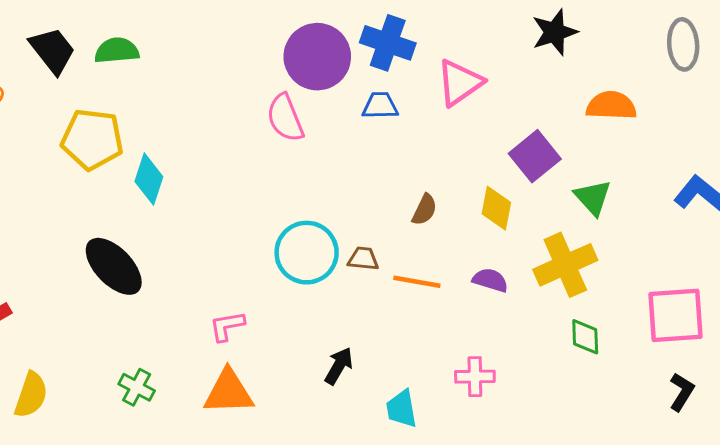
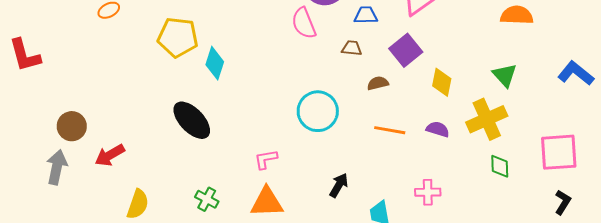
purple square: (535, 156) -> (406, 50), moved
brown semicircle: (424, 210) -> (378, 83), moved, turned -130
brown trapezoid: (363, 259) -> (352, 48), moved

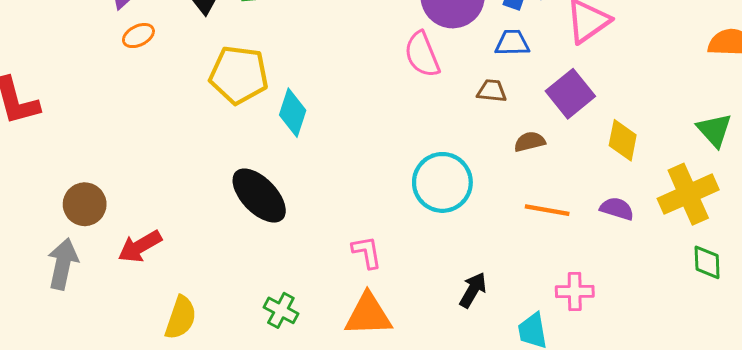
pink L-shape: (266, 159) -> (367, 252), turned 90
pink cross: (428, 192) -> (575, 292), moved

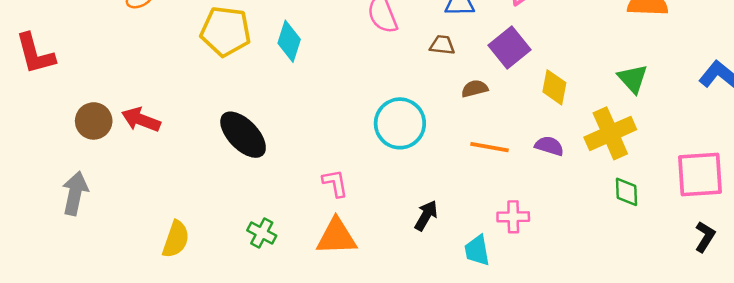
cyan diamond: (293, 113) -> (289, 41), moved
brown circle: (85, 204) -> (94, 121), moved
red arrow: (140, 246) -> (141, 120), moved, turned 51

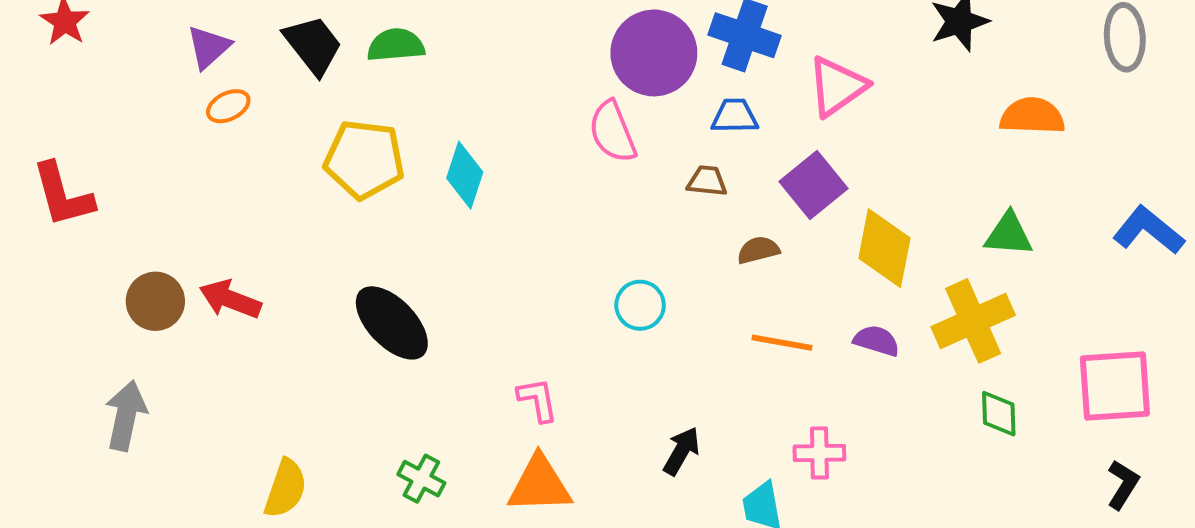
green triangle: (633, 79) -> (1009, 234), turned -44
yellow diamond: (554, 87) -> (884, 248), size x1.4
cyan circle: (400, 123) -> (640, 305), size x0.6

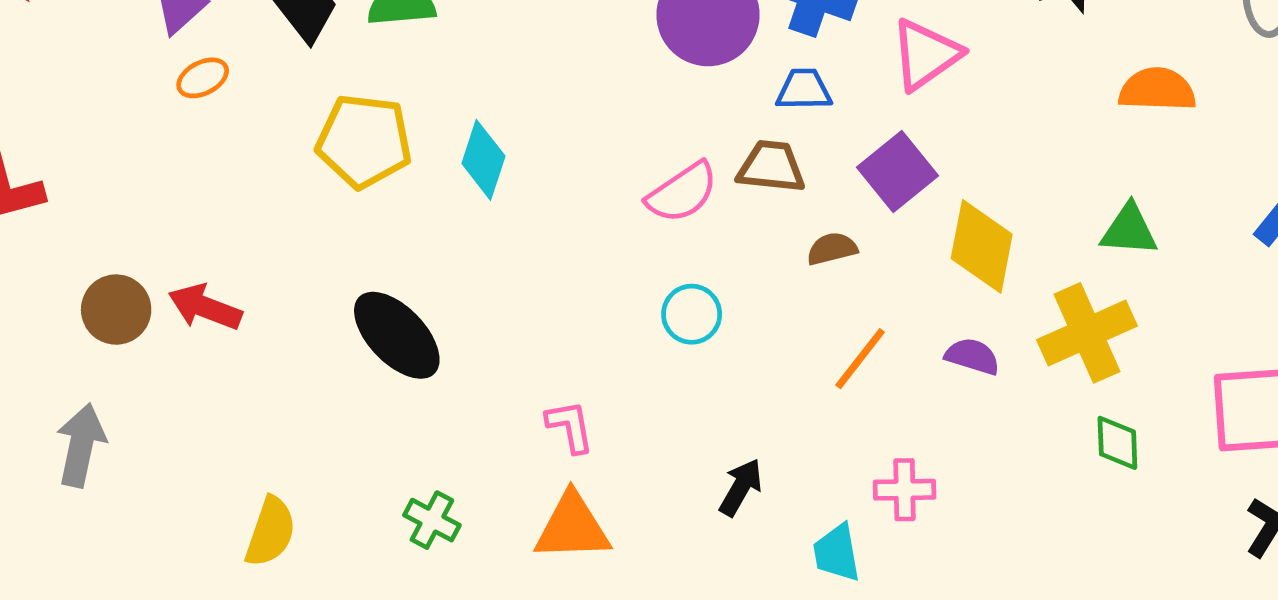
pink semicircle: (613, 132) -> (682, 193), moved, turned -102
brown trapezoid: (707, 181) -> (771, 167), size x1.4
orange line: (782, 343) -> (860, 359), turned -62

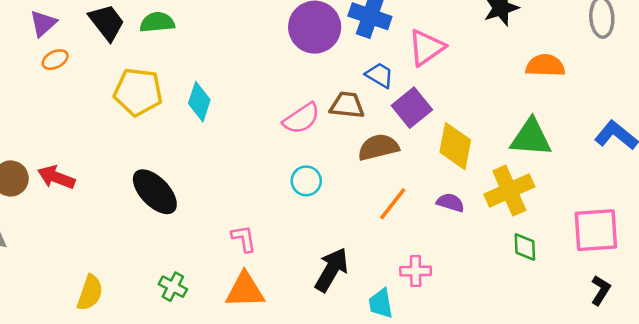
blue trapezoid: (804, 90) -> (380, 75), moved, turned 32
green triangle: (1129, 230) -> (531, 138), size x1.4
brown semicircle: (832, 249) -> (378, 147), size x1.6
black arrow: (741, 487) -> (331, 270), size x1.5

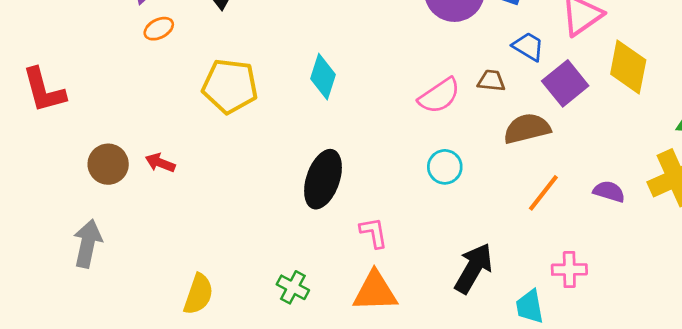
yellow pentagon: (138, 92) -> (230, 86), moved
brown trapezoid: (347, 105) -> (491, 81), size x0.7
yellow diamond: (455, 146) -> (628, 67), moved
red arrow: (56, 177) -> (160, 163), size x0.7
black ellipse: (155, 192) -> (323, 179), moved, turned 63

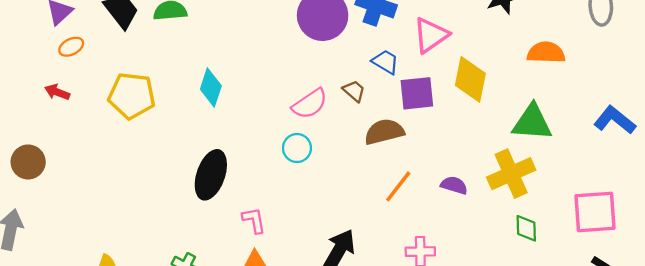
brown trapezoid: (491, 81) -> (354, 91), turned 35
purple square: (565, 83) -> (417, 93), turned 33
red arrow: (160, 163) -> (57, 92), moved
cyan circle: (445, 167) -> (297, 148), moved

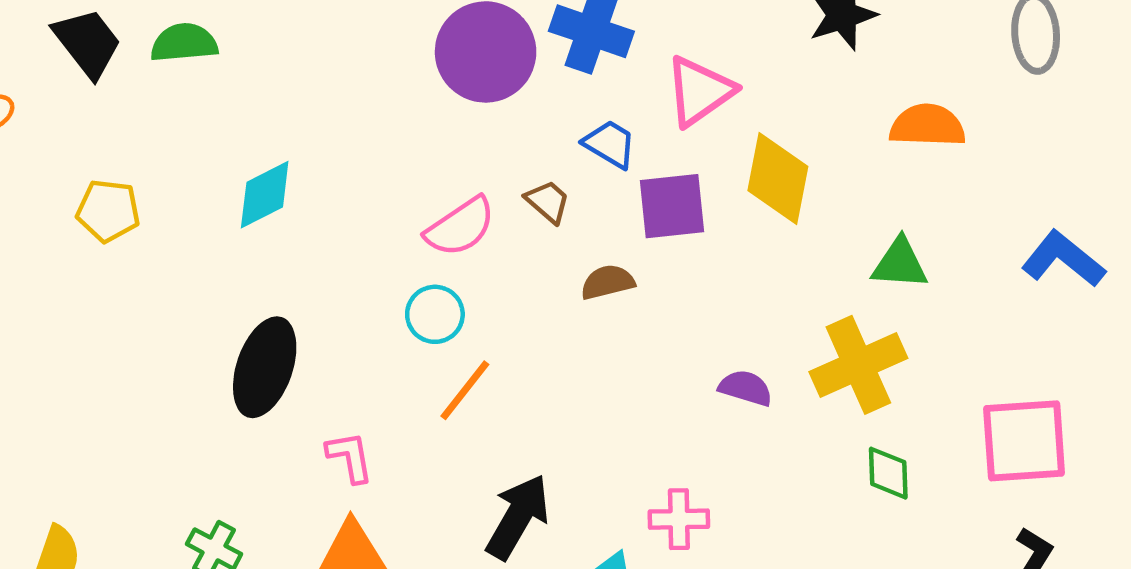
cyan diamond: (211, 87) -> (265, 195), turned 45
yellow pentagon: (132, 96) -> (108, 211), size x0.7
green triangle: (532, 122) -> (900, 264), size x0.7
brown semicircle: (384, 132) -> (608, 282), size x0.7
orange line: (398, 186) -> (465, 390), moved

